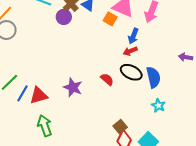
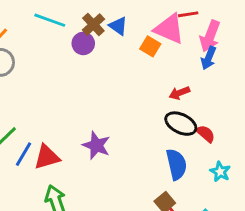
blue arrow: (133, 36) -> (208, 58), moved
blue semicircle: (153, 77) -> (176, 164), moved
red semicircle: (107, 79) -> (206, 134), moved

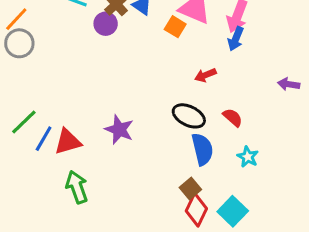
black ellipse: (181, 124) -> (189, 116), moved

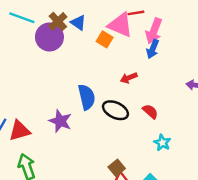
purple circle: (106, 24) -> (49, 37), size x1.5
blue semicircle: (202, 149) -> (87, 97), moved

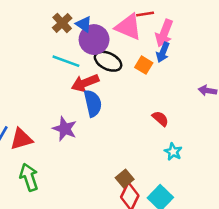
cyan line: (22, 18) -> (66, 61), moved
purple circle: (49, 37) -> (94, 40), moved
orange square: (105, 39) -> (144, 65), moved
red arrow: (129, 78) -> (85, 83), moved, size x1.5
black ellipse: (115, 110) -> (108, 61), moved

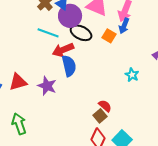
red semicircle: (160, 119) -> (105, 106), moved
red triangle: (21, 139) -> (18, 82), moved
cyan star: (173, 152) -> (132, 75), moved
brown square: (125, 179) -> (100, 116), moved

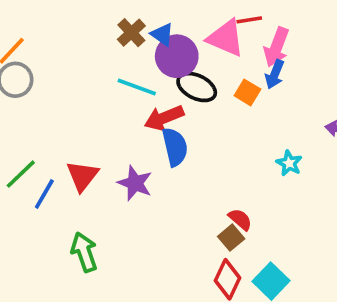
red triangle: (18, 82) -> (82, 176), turned -36

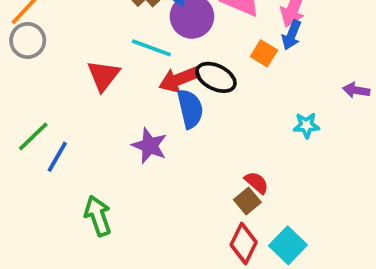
black ellipse: (197, 87) -> (216, 77), moved
cyan star: (289, 163) -> (306, 125), turned -30
red triangle: (82, 176) -> (103, 76), moved

